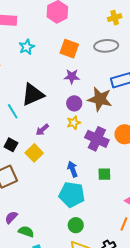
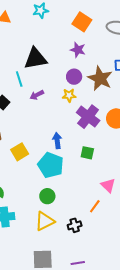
cyan line: (13, 111) -> (19, 79), moved
yellow square: (34, 153) -> (20, 152), moved

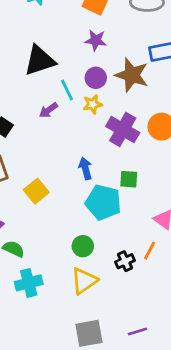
cyan line: (19, 79) -> (67, 90), moved
cyan pentagon: (51, 165) -> (103, 202), moved
black cross: (75, 225) -> (125, 261), moved

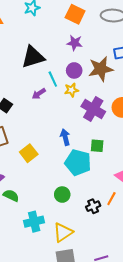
brown star: (132, 75) -> (101, 69), turned -30
yellow triangle: (84, 281) -> (63, 232), moved
cyan cross: (29, 283) -> (34, 222), moved

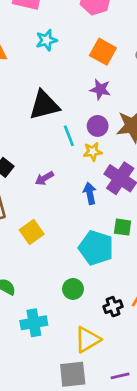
purple arrow: (39, 94) -> (44, 178), moved
blue arrow: (65, 137) -> (90, 193), moved
yellow triangle: (63, 232) -> (87, 340), moved

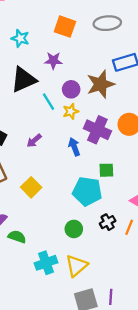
cyan star: (46, 40) -> (20, 38), moved, turned -30
purple star: (100, 89) -> (53, 61), moved
black cross: (113, 307) -> (108, 222), moved
yellow triangle: (87, 340) -> (76, 266), moved
purple line: (120, 376) -> (111, 297), moved, turned -63

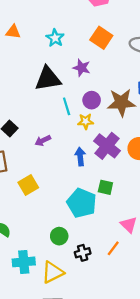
black cross: (108, 222) -> (83, 253), moved

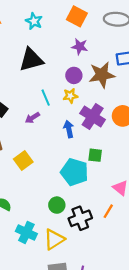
purple star: (82, 68) -> (80, 47), moved
cyan line: (67, 106) -> (46, 98), moved
black cross: (83, 253) -> (80, 218), size x1.5
cyan cross: (24, 262) -> (26, 232), turned 36

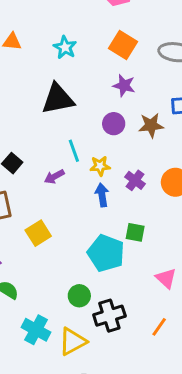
brown star: (102, 75) -> (151, 125), size x0.7
yellow star: (70, 96) -> (100, 166), moved
purple cross: (93, 117) -> (135, 180), size x0.6
orange line: (108, 211) -> (159, 327), moved

